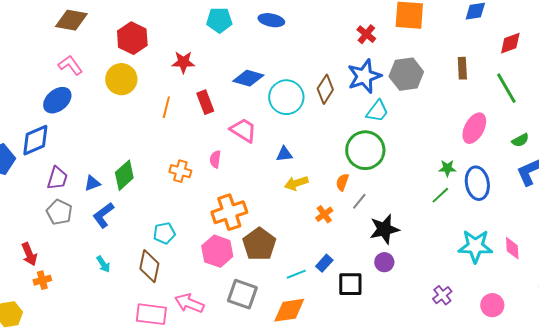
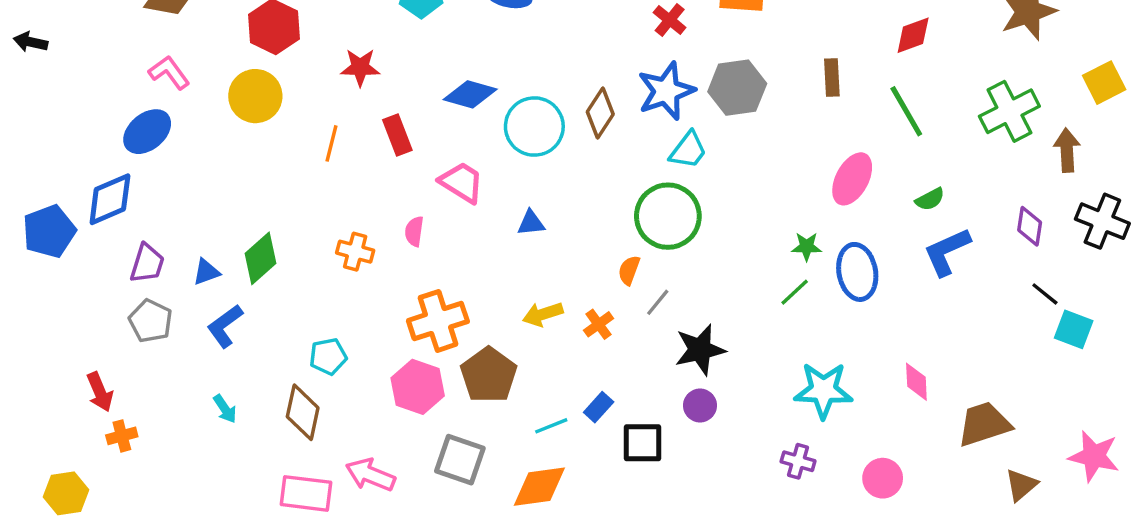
yellow arrow: (296, 183) -> (543, 314), moved
cyan star: (475, 246) -> (823, 390), moved
purple cross: (442, 295) -> (798, 461), turned -36

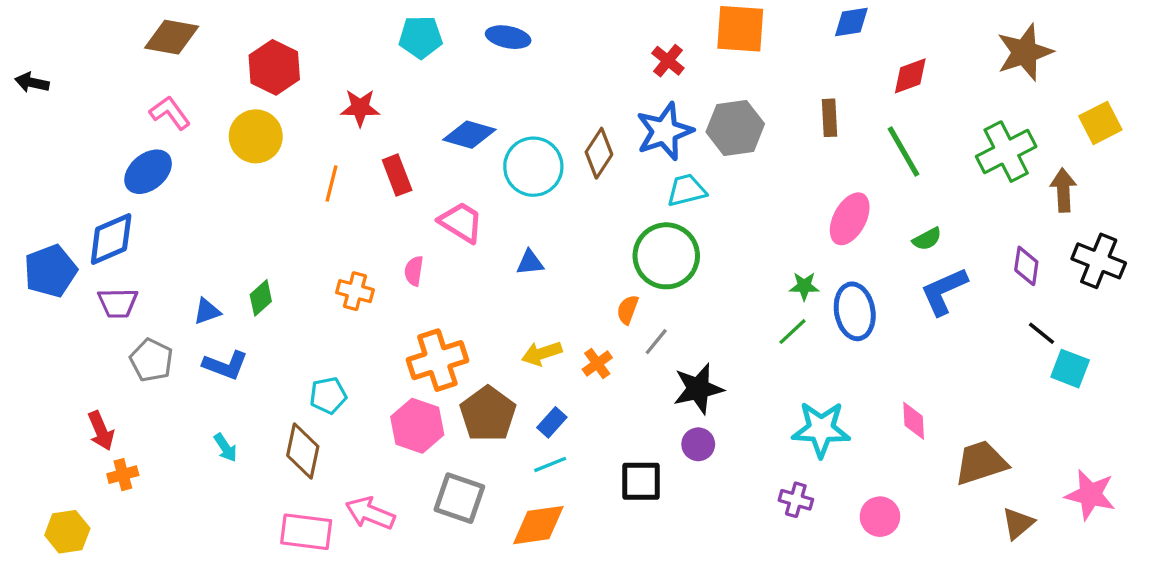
cyan trapezoid: (688, 150) -> (686, 190), turned -141
green diamond: (260, 258) -> (261, 298), size x0.7
purple trapezoid: (147, 263) -> (118, 303), moved, turned 72
blue L-shape: (225, 326) -> (225, 365), turned -123
blue rectangle: (599, 407) -> (552, 422), moved

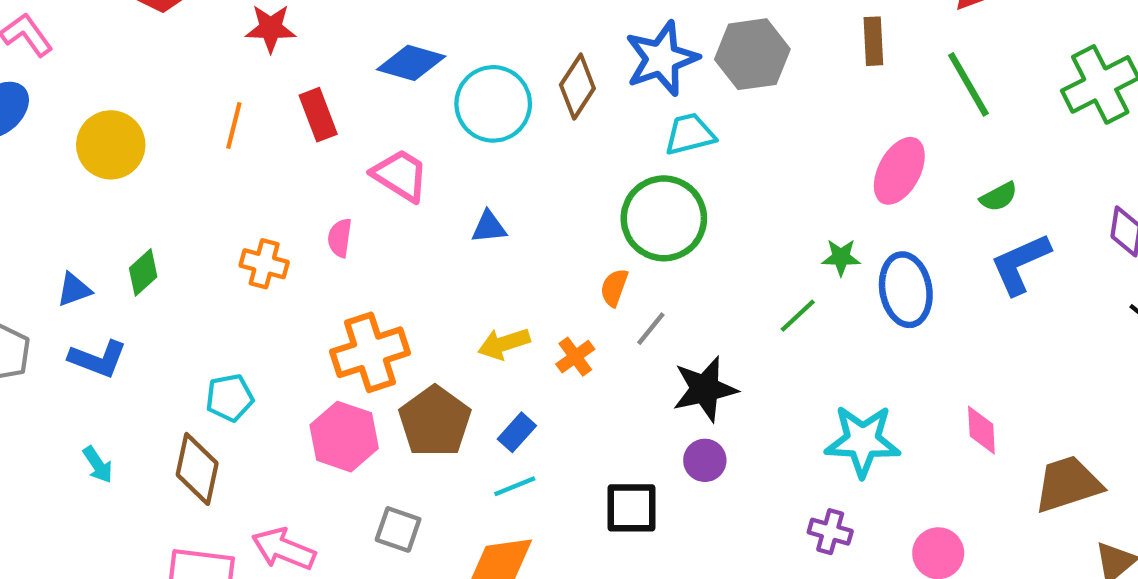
yellow circle: (256, 136) -> (111, 145), moved
green line: (792, 332) -> (798, 316), moved
gray square: (459, 498) -> (398, 529), size x0.7

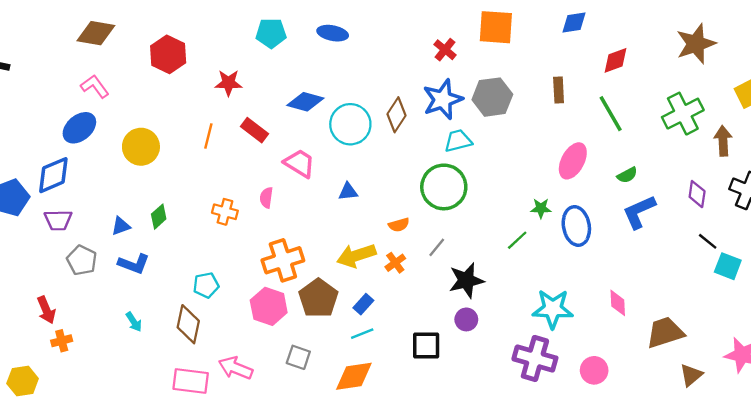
red rectangle: (318, 115) -> (255, 130), turned -32
orange semicircle: (614, 288) -> (399, 225), moved, turned -126
yellow arrow: (504, 344) -> (356, 256), size x1.4
purple cross: (830, 532) -> (535, 359), size x1.8

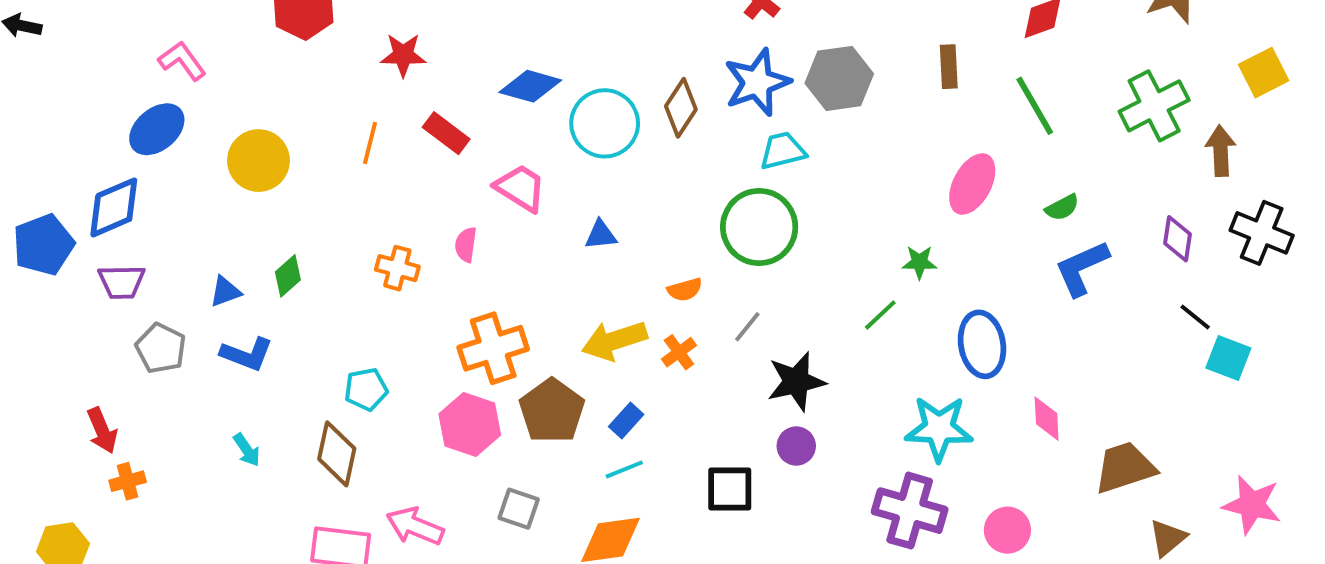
blue ellipse: (576, 226) -> (982, 344), moved

